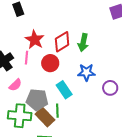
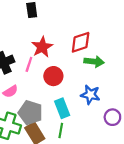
red diamond: (62, 42) -> (81, 42), moved
green arrow: (83, 43) -> (94, 62), turned -108
green line: (57, 111) -> (61, 130), moved

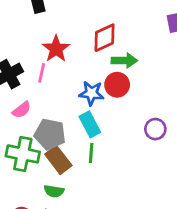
red circle: (53, 76) -> (117, 85), moved
blue star: (90, 95) -> (91, 93), moved

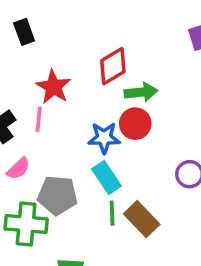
brown rectangle: (58, 160) -> (142, 219), moved

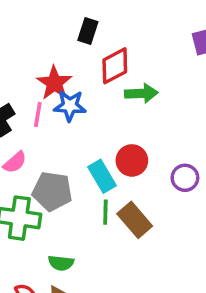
black rectangle: (24, 32) -> (88, 31), moved, turned 35
red circle: (135, 124) -> (132, 160), moved
blue star: (104, 138) -> (70, 106), moved

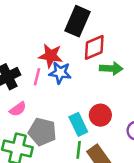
black rectangle: (88, 31) -> (78, 21), size x1.6
red star: (54, 83) -> (51, 56), turned -30

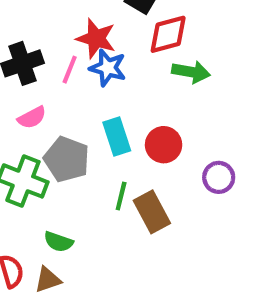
cyan rectangle: (78, 124) -> (117, 137), moved

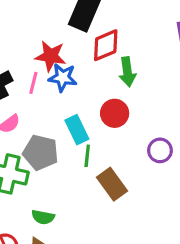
green arrow: (191, 72) -> (127, 72), turned 80
red circle: (164, 145) -> (115, 113), moved
green line: (121, 196) -> (87, 156), moved

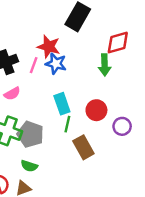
red diamond: (106, 45) -> (118, 43), moved
red circle: (115, 113) -> (96, 110), moved
gray pentagon: (41, 152) -> (30, 134), moved

